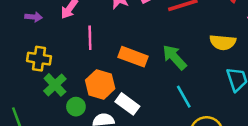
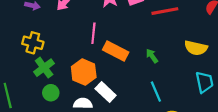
pink line: (90, 38) -> (93, 33), moved
green arrow: (174, 57) -> (152, 56), size x0.6
green circle: (76, 107) -> (51, 93), moved

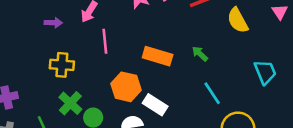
pink line: (93, 33) -> (105, 41), moved
yellow semicircle: (196, 48) -> (238, 20), moved, turned 60
green cross: (44, 68) -> (70, 103), moved

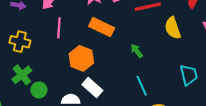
orange rectangle: (158, 56) -> (102, 27), moved
orange hexagon: (126, 87) -> (81, 58), moved

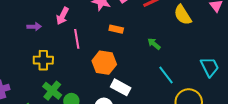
orange rectangle: (102, 27) -> (116, 29), size x0.6
cyan trapezoid: (189, 75) -> (210, 67), moved

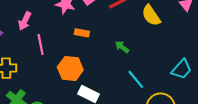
cyan trapezoid: (210, 67) -> (181, 69), turned 70

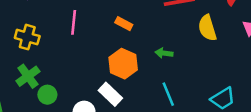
green arrow: (122, 47) -> (164, 53), turned -48
orange hexagon: (70, 69) -> (123, 64), moved

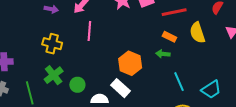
orange rectangle: (124, 24) -> (169, 37), moved
cyan line: (168, 94) -> (179, 82), moved
green circle: (47, 95) -> (77, 85), moved

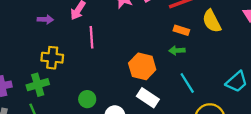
green cross: (54, 75) -> (38, 85), moved, turned 30
cyan line: (179, 82) -> (187, 83), moved
white rectangle: (120, 88) -> (148, 98), moved

